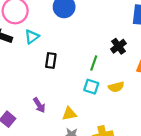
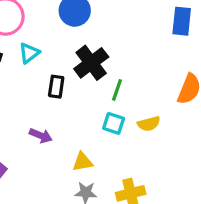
black cross: (118, 46) -> (91, 63), moved, size x1.5
purple arrow: (39, 105) -> (41, 136), moved, turned -35

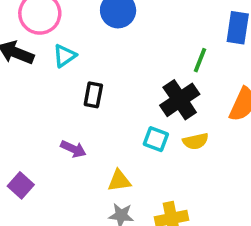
black cross: (91, 63) -> (180, 100), moved
green line: (117, 90) -> (200, 60), moved

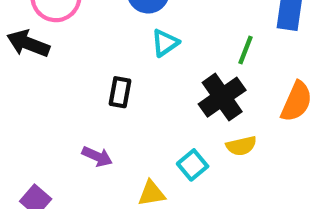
cyan triangle: (65, 56) -> (165, 43), moved
cyan square: (156, 139) -> (193, 165), moved, turned 30

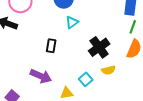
green line: (246, 50) -> (133, 27), moved
purple arrow: (97, 156) -> (41, 76), size x1.5

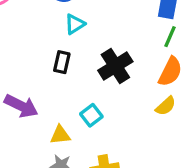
black rectangle: (51, 46) -> (62, 62), moved
yellow semicircle: (108, 70) -> (166, 106), moved, turned -32

